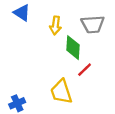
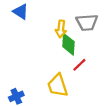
yellow arrow: (56, 25) -> (61, 29), moved

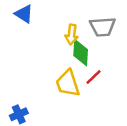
yellow trapezoid: (58, 85) -> (68, 83), moved

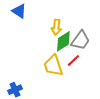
gray trapezoid: (102, 27) -> (81, 40), moved, turned -50
green diamond: (81, 53) -> (63, 41), turned 55

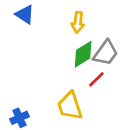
yellow arrow: (56, 27) -> (78, 22), moved
yellow trapezoid: (53, 65) -> (70, 106), moved

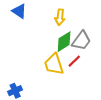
yellow trapezoid: (70, 106) -> (54, 64), moved

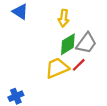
yellow trapezoid: (54, 64) -> (57, 68), turned 85

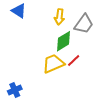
gray trapezoid: (86, 43) -> (84, 24), moved

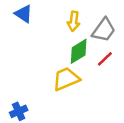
red line: (74, 61) -> (105, 59), moved

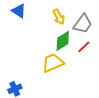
yellow arrow: (74, 21) -> (59, 17), turned -35

